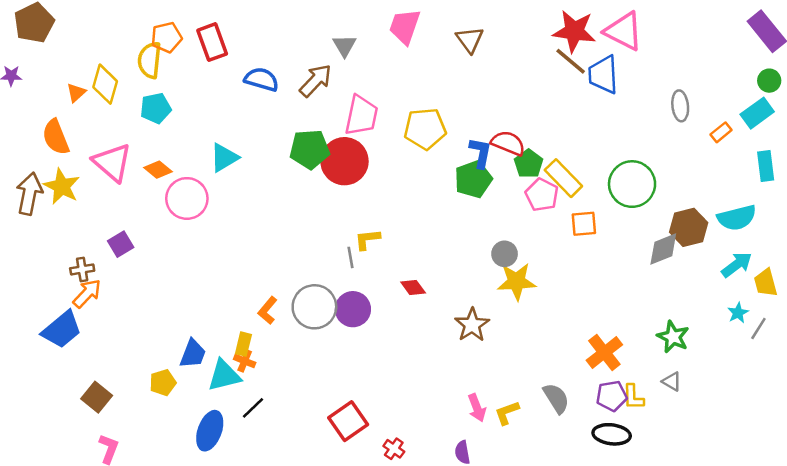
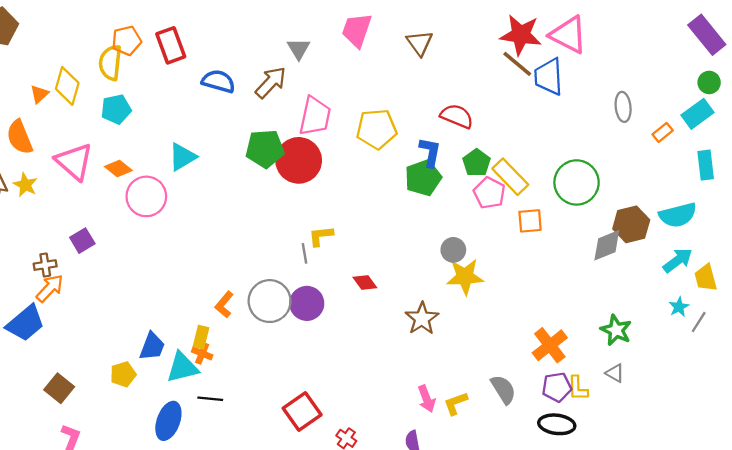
red semicircle: (508, 143) -> (457, 116), moved
yellow star: (62, 186) -> (25, 185), size x0.7
black line: (253, 408) -> (210, 399), turned 50

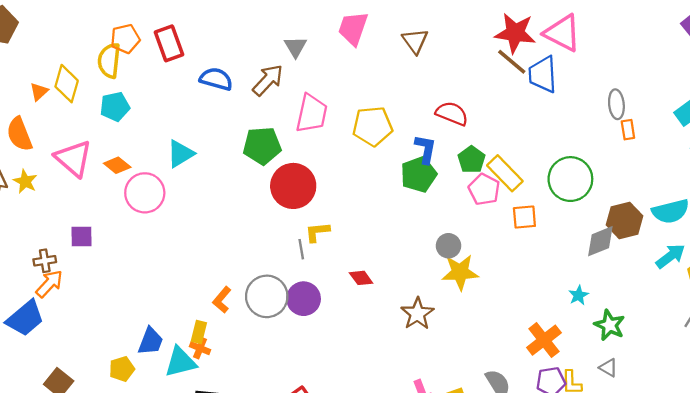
orange rectangle: (663, 132) -> (628, 130), moved, turned -60
red circle: (299, 160) -> (293, 186), moved
purple square: (82, 241) -> (82, 237), turned 30
cyan star: (679, 307) -> (578, 295), moved

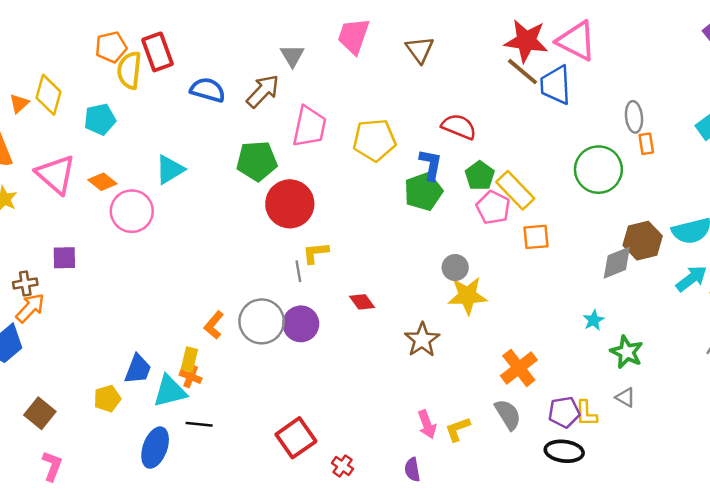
yellow semicircle: (109, 61) -> (129, 70), moved
green circle: (570, 179) -> (598, 170), moved
orange cross: (544, 340) -> (519, 368), moved

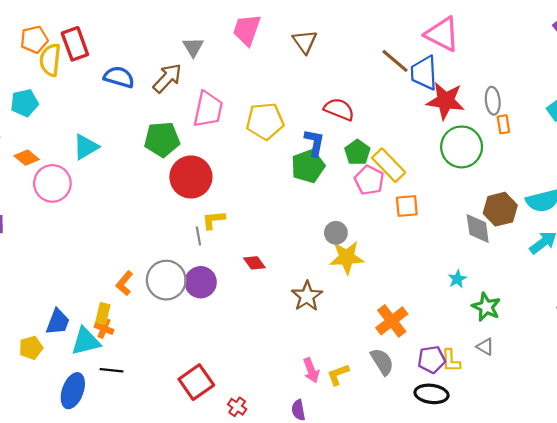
red star: (526, 41) -> (445, 101), moved
gray diamond: (617, 263) -> (478, 229), turned -76

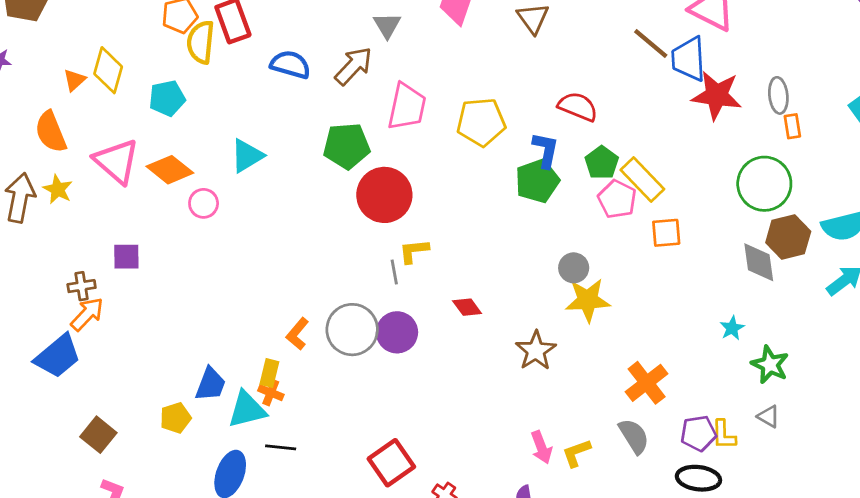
green circle: (462, 147) -> (764, 184), moved
orange diamond: (27, 158) -> (170, 170), size x1.4
pink circle: (52, 183) -> (204, 203), size x0.6

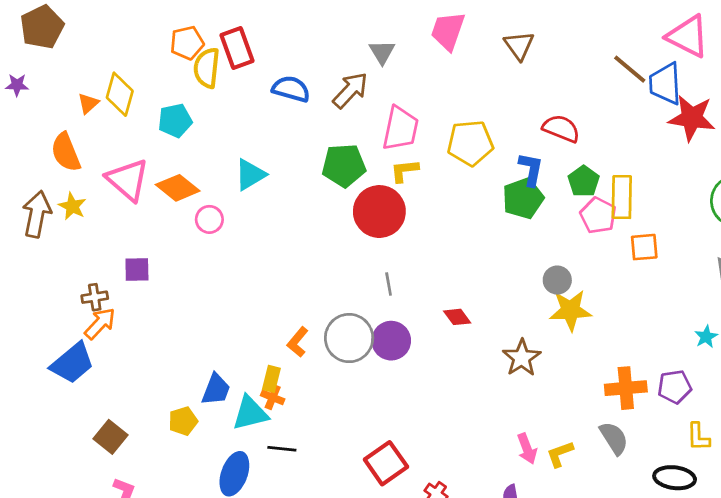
yellow rectangle: (642, 180) -> (622, 197), turned 45
yellow L-shape: (414, 251) -> (404, 171), moved
orange cross: (647, 383) -> (626, 388), turned 33
purple pentagon: (698, 433) -> (675, 387), moved

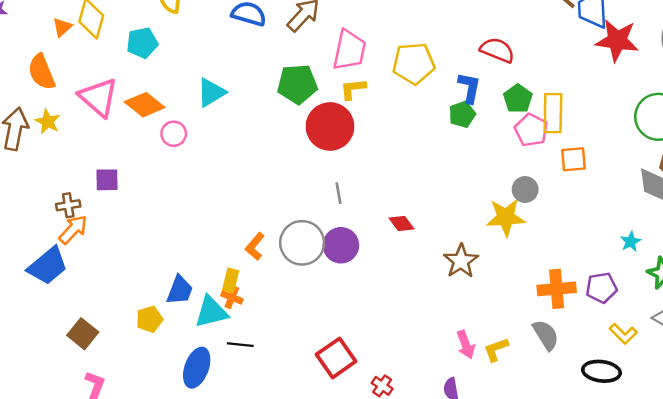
green pentagon: (523, 198) -> (462, 114), size x0.7
gray circle: (557, 280) -> (525, 189), moved
yellow L-shape: (698, 437) -> (623, 334), turned -44

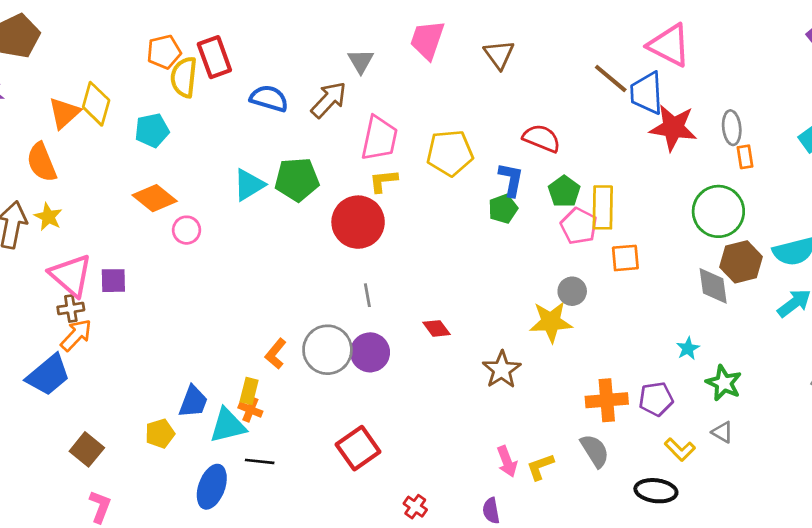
orange triangle: (62, 27) -> (64, 113), size x1.5
green pentagon: (297, 84) -> (297, 180), moved
cyan triangle: (211, 93) -> (249, 185), moved
pink triangle: (99, 97) -> (71, 275), moved
red square: (336, 358) -> (358, 448), moved

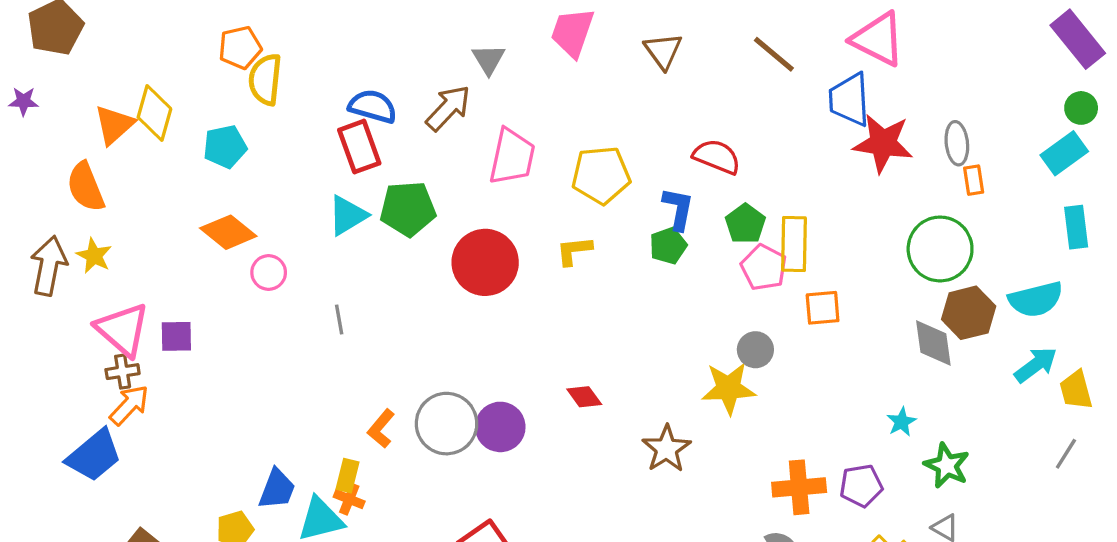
red rectangle: (214, 57) -> (359, 147), moved
brown line: (611, 78) -> (774, 54), moved
yellow L-shape: (383, 181) -> (574, 251), moved
gray line: (367, 295) -> (339, 319), moved

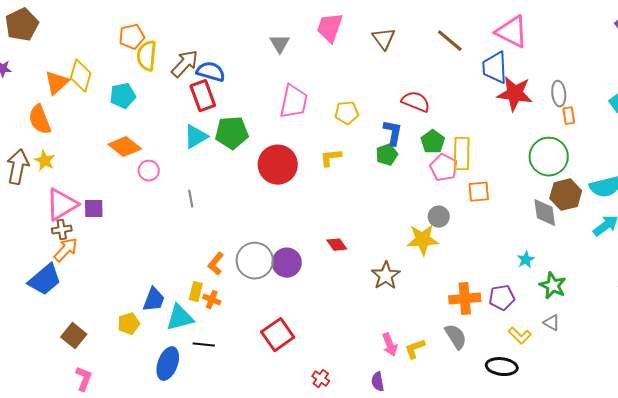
brown arrow: (448, 108) -> (185, 64), moved
yellow pentagon: (601, 175) -> (347, 113), size x0.7
pink triangle: (123, 330) -> (62, 205), turned 48
orange cross: (349, 499) -> (212, 300), moved

